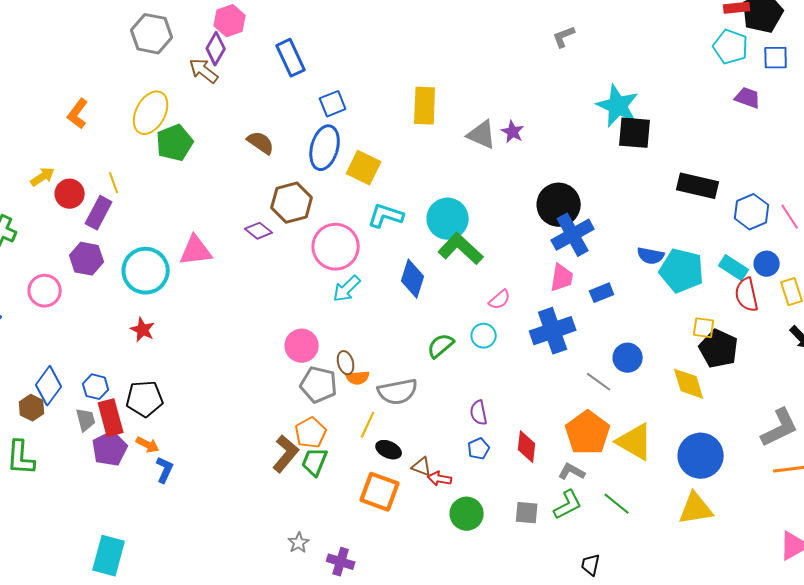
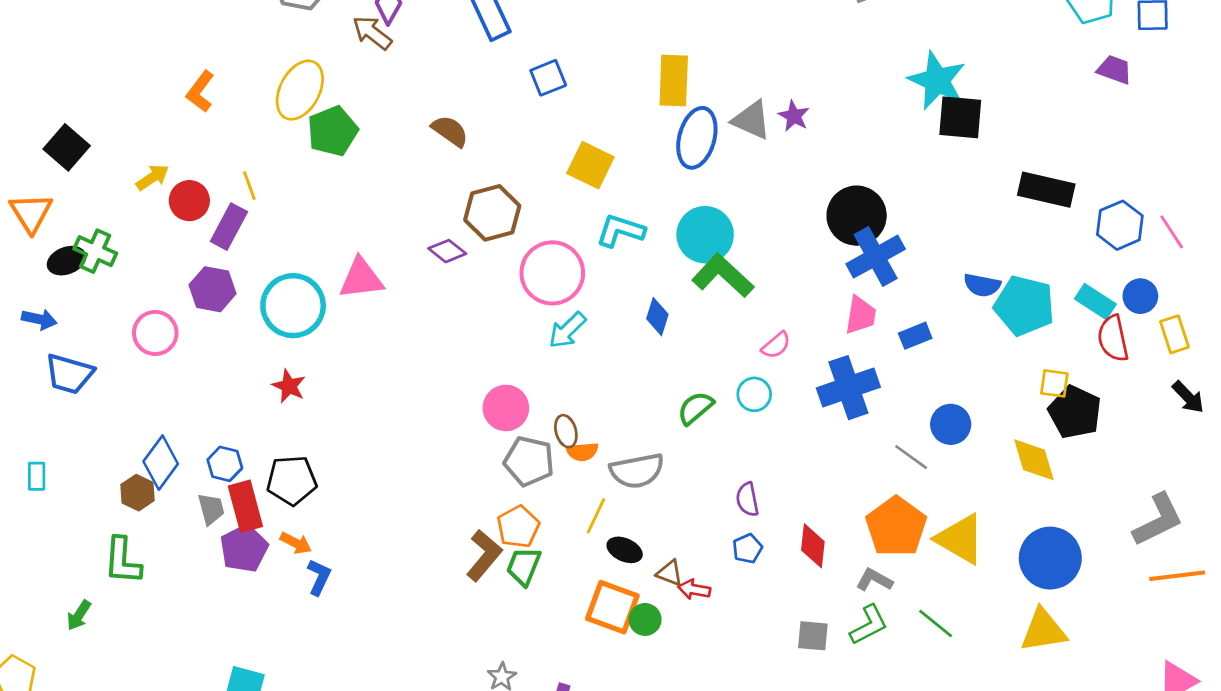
blue ellipse: (325, 148) -> (697, 138), moved
blue diamond: (413, 279) -> (657, 317), size x0.7
green circle: (467, 514) -> (645, 619), moved, size x0.7

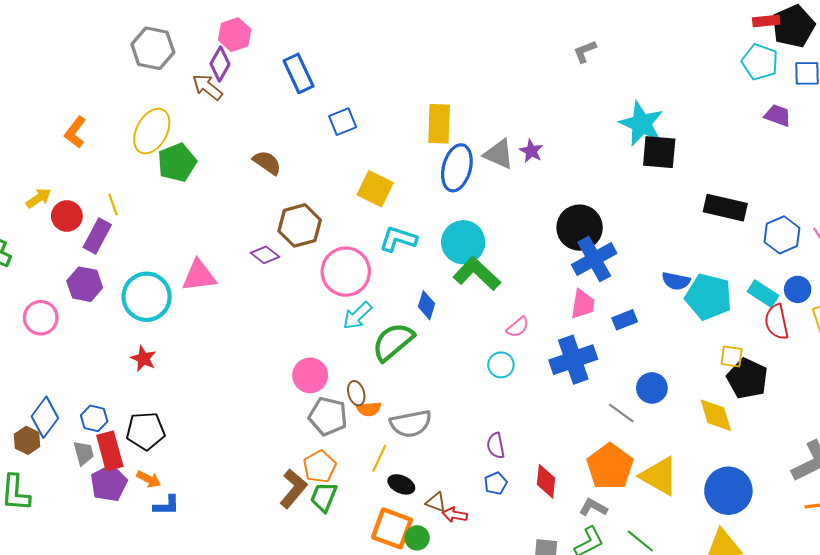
green semicircle: (696, 408) -> (393, 342), moved, size x1.5
blue L-shape: (319, 577) -> (166, 505), turned 64

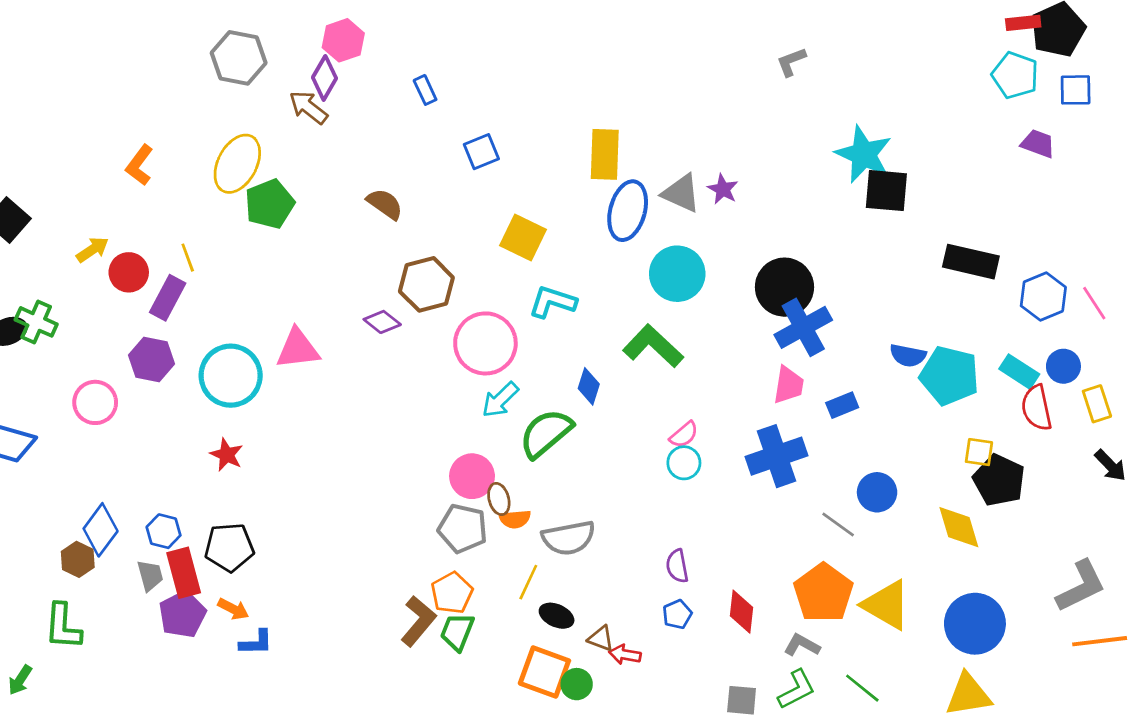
blue rectangle: (299, 73) -> (425, 90), size x0.6
cyan circle: (463, 242) -> (677, 274), moved
pink semicircle: (518, 327) -> (684, 435), moved
pink circle: (310, 375) -> (472, 476), moved

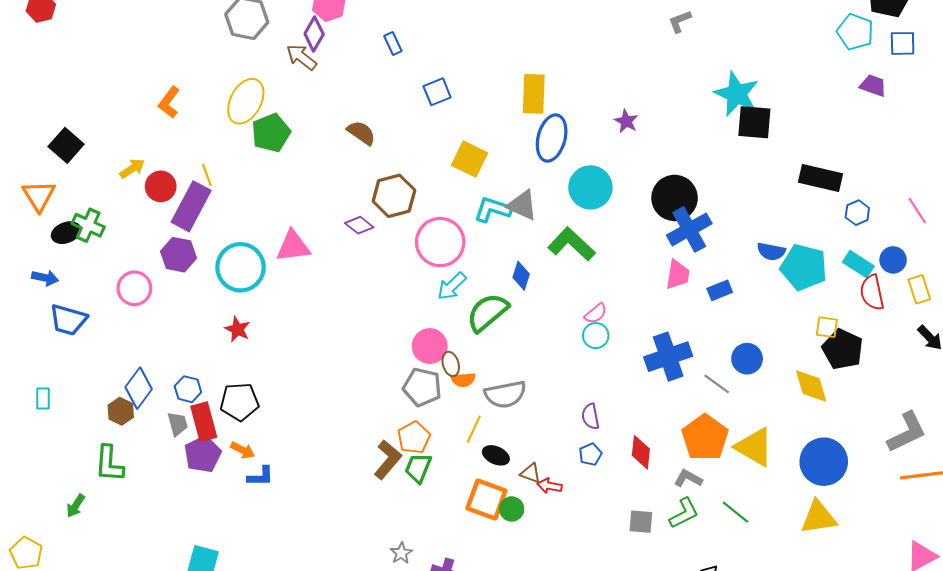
gray triangle: (681, 193) -> (522, 205), moved
blue hexagon: (1043, 296) -> (857, 213), moved, size x0.7
purple rectangle: (168, 298) -> (191, 206), size x1.4
blue cross: (776, 456) -> (668, 357), moved

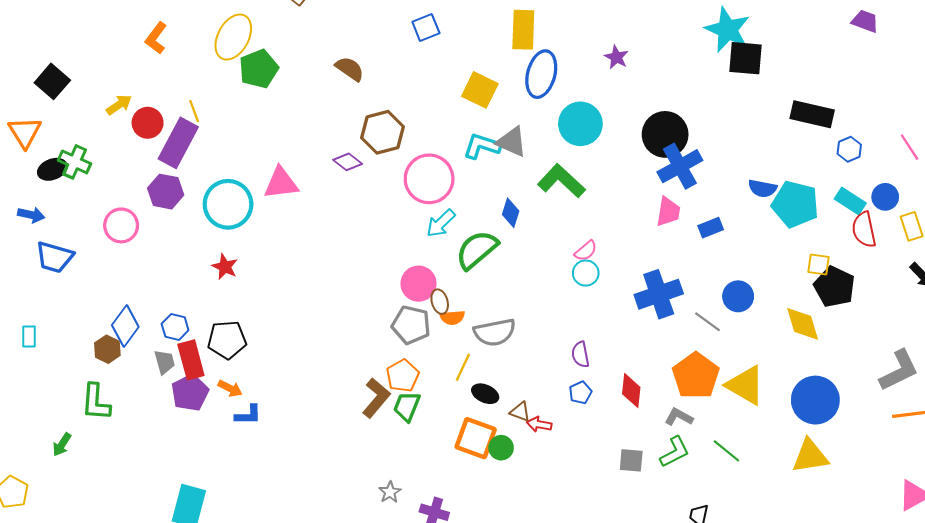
yellow square: (470, 159) -> (480, 90), moved

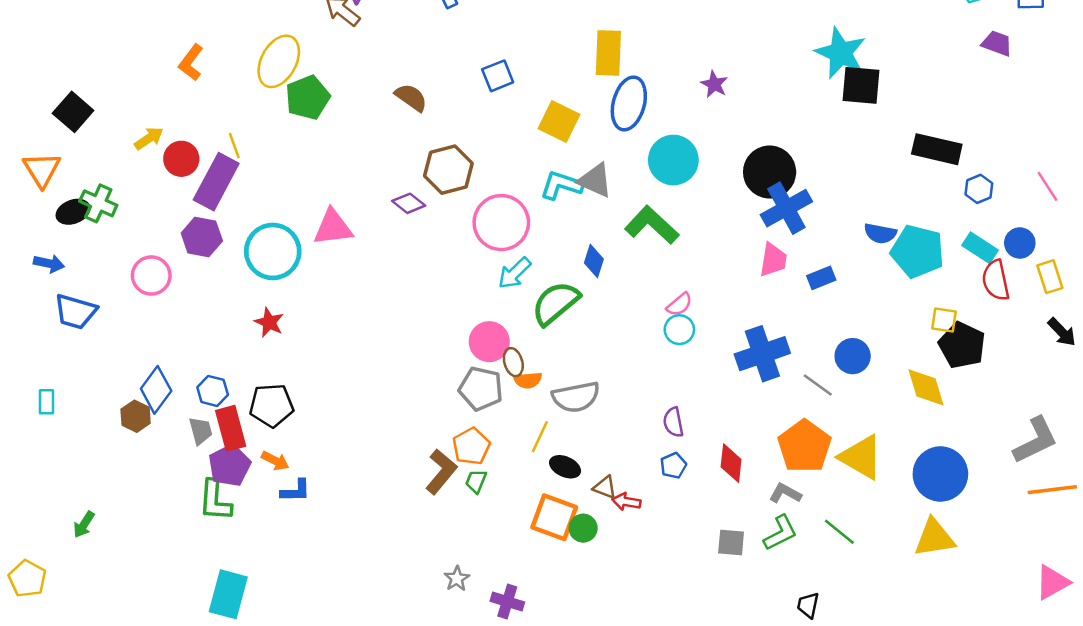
blue square: (426, 28) -> (498, 76), moved
green L-shape: (96, 402) -> (215, 500), moved
green trapezoid: (407, 406) -> (476, 481), size x0.7

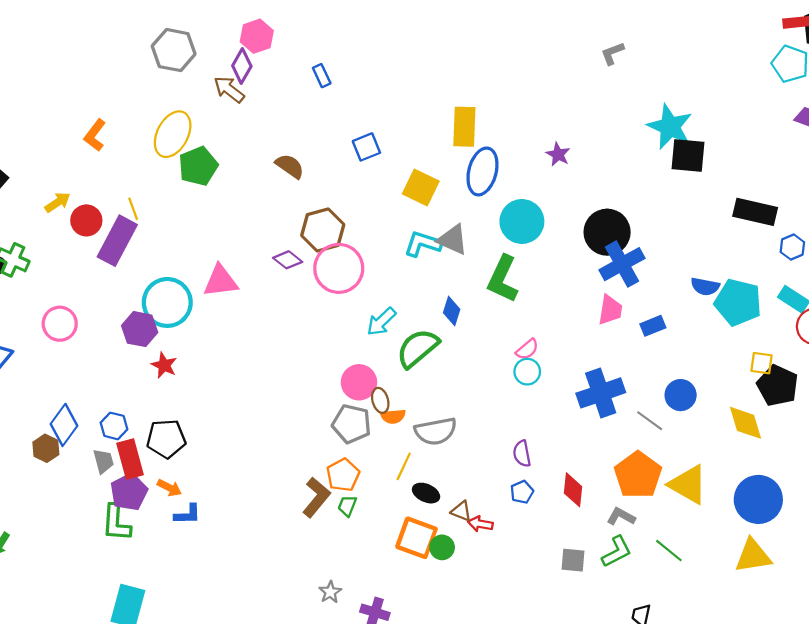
pink circle: (501, 223) -> (339, 268), moved
green L-shape: (652, 225) -> (503, 279), turned -108
purple hexagon: (202, 237) -> (140, 329), moved

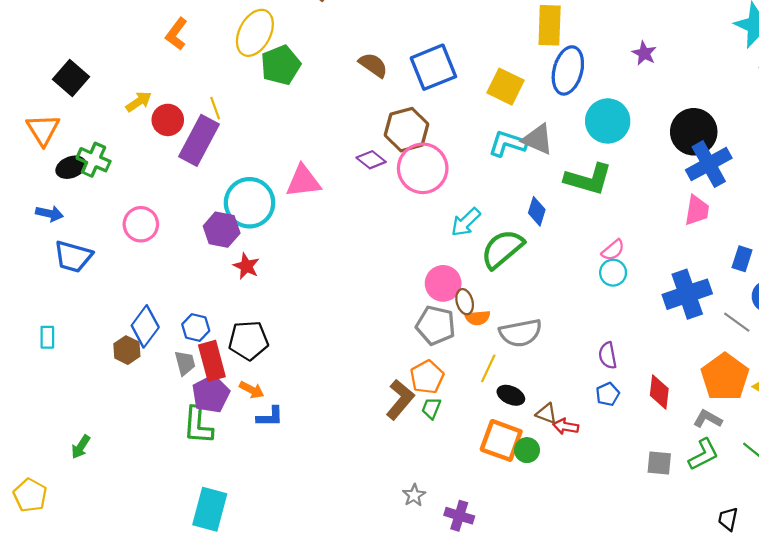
blue square: (366, 147) -> (433, 67), moved, size x1.6
green L-shape: (503, 279) -> (588, 179), turned -99
blue rectangle: (653, 326) -> (742, 259), moved, turned -50

